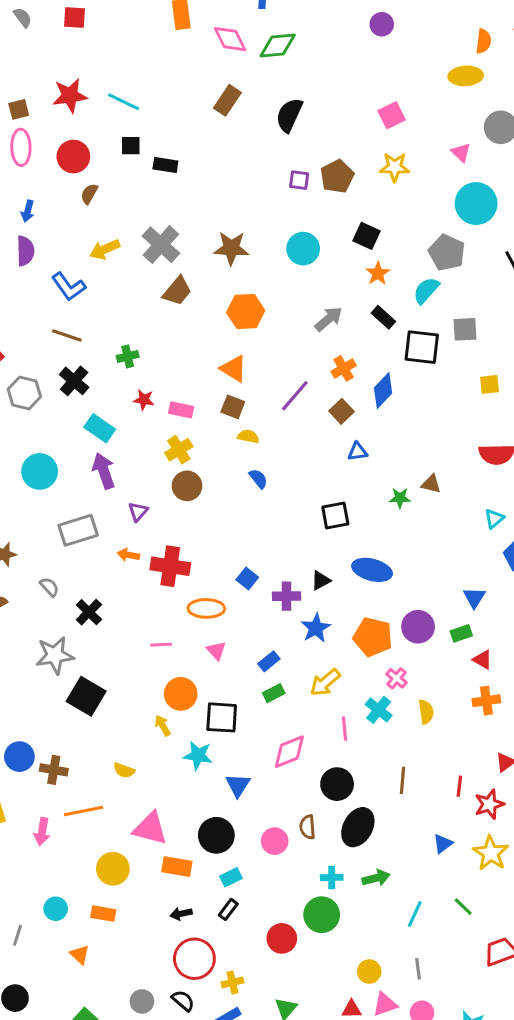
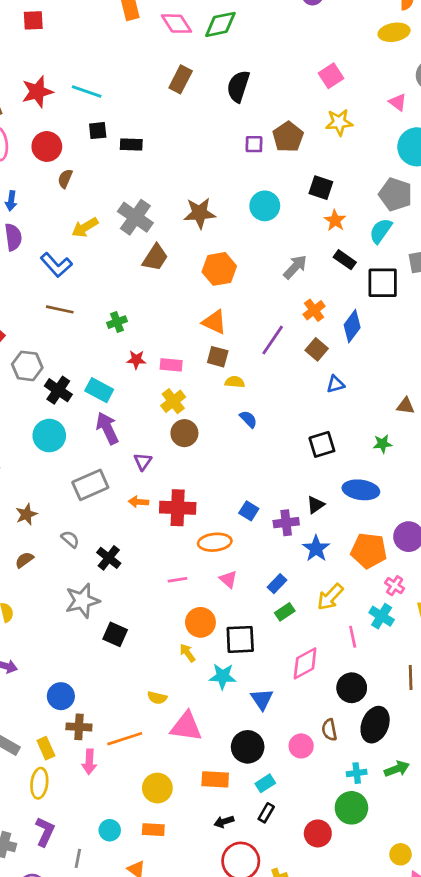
black cross: (74, 381) -> (58, 390), moved
green star: (400, 498) -> (383, 444), moved
black square: (86, 696) -> (115, 634), size x0.7
brown cross: (54, 770) -> (79, 727), moved
pink triangle: (150, 828) -> (186, 727), moved

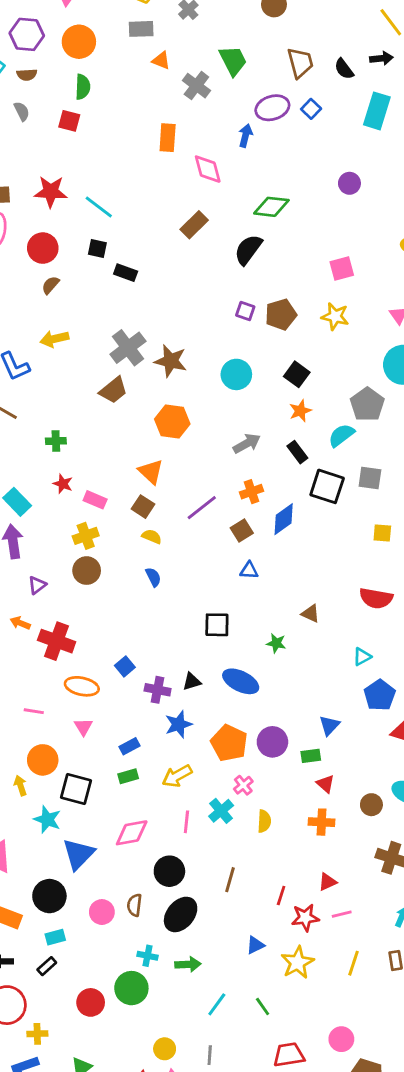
green diamond: (220, 24) -> (271, 207), moved
gray cross: (135, 217) -> (128, 348), moved
blue triangle: (262, 699) -> (78, 854), size x1.4

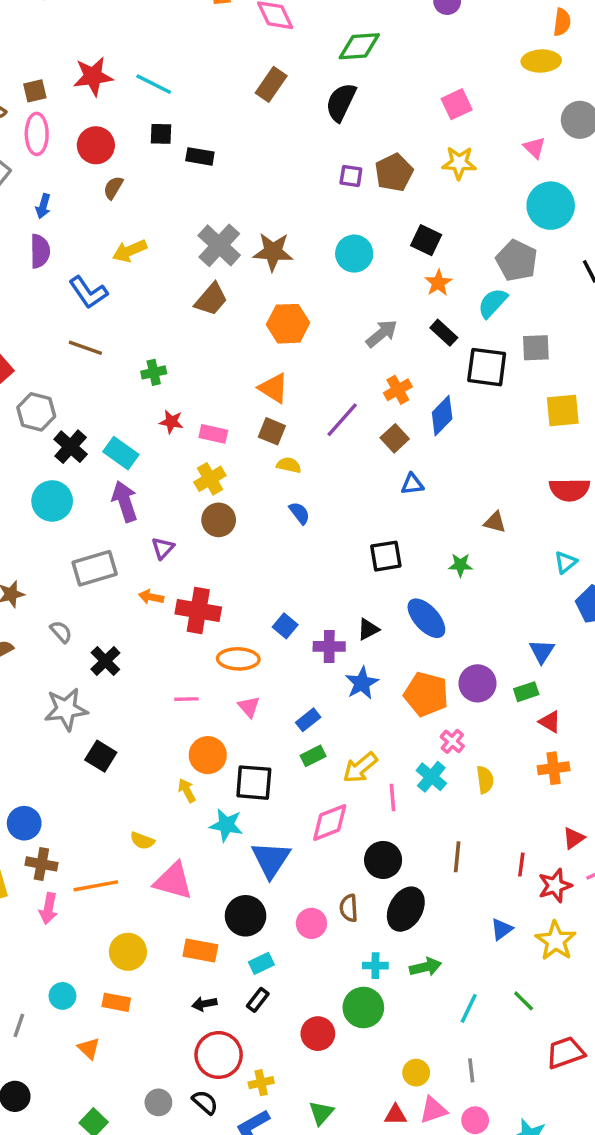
yellow square: (382, 533) -> (563, 411), size x1.5
blue ellipse: (241, 681) -> (426, 618), turned 32
yellow arrow: (177, 776) -> (360, 768), moved

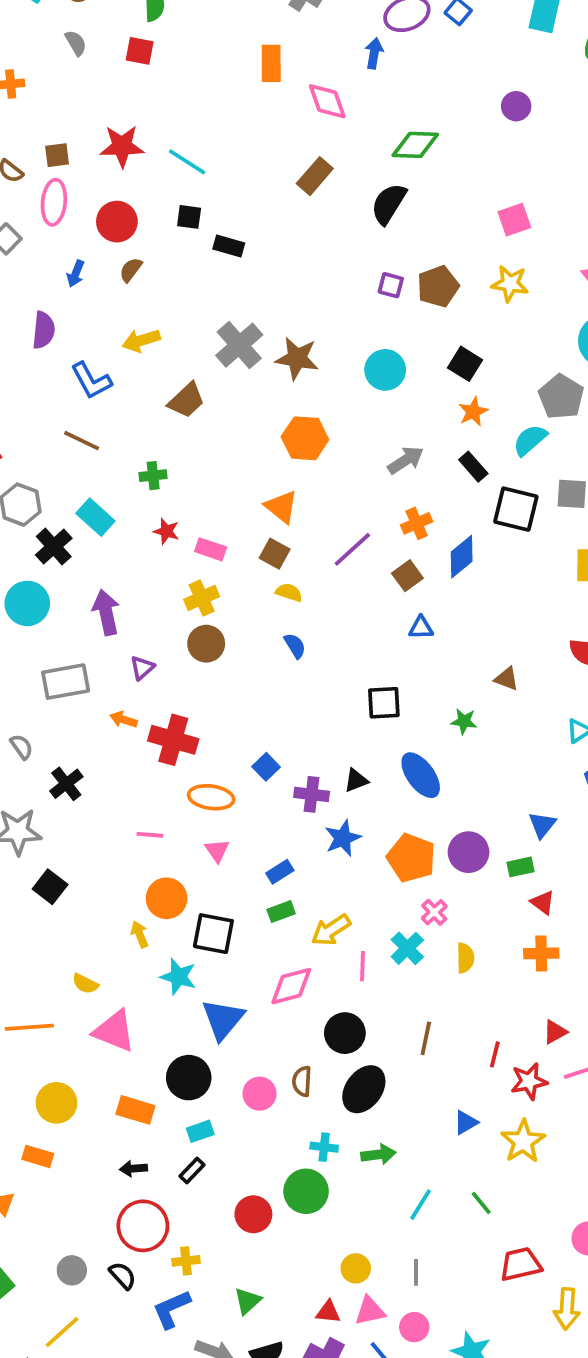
blue arrow: (43, 206) -> (76, 274), moved
brown trapezoid: (211, 299) -> (186, 400), moved
cyan rectangle: (121, 453) -> (95, 517), moved

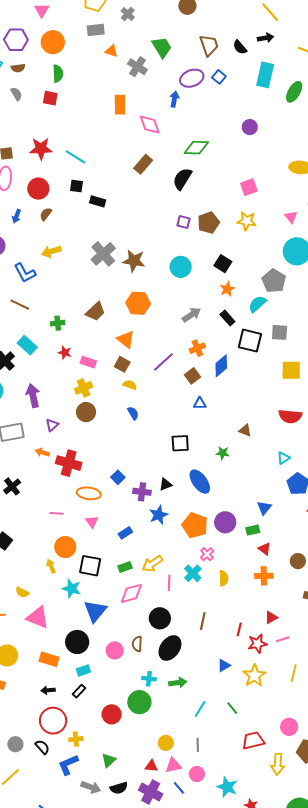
brown trapezoid: (186, 400) -> (96, 311), moved
green rectangle: (281, 912) -> (125, 567), moved

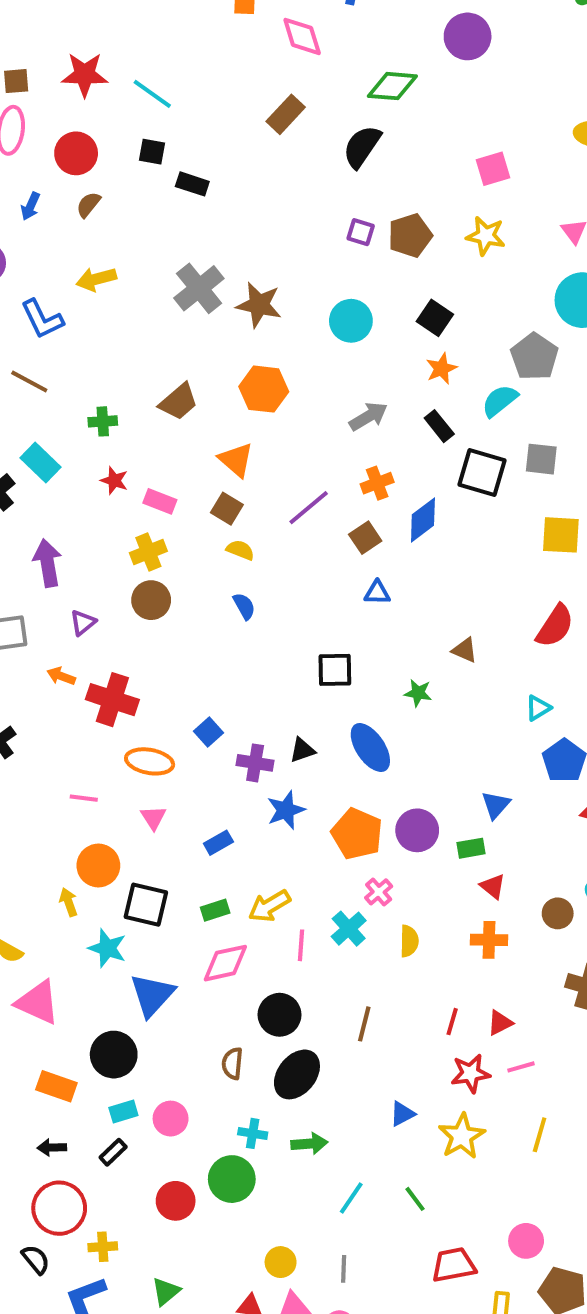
purple circle: (250, 127) -> (468, 36), moved, size x1.5
red semicircle: (290, 416) -> (555, 626), turned -65
red line: (239, 629) -> (452, 1022), moved
pink circle: (115, 650) -> (171, 1119), moved

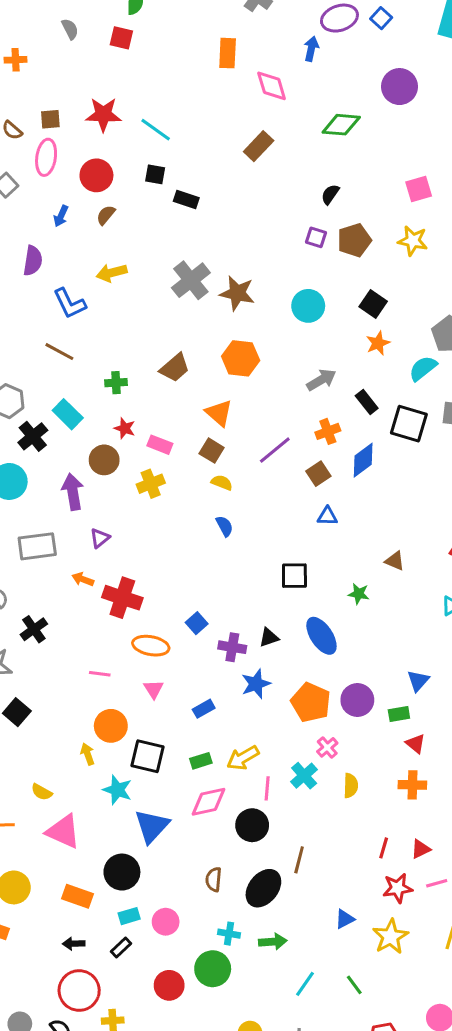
black semicircle: (362, 147) -> (330, 194), moved, size x0.6
black rectangle: (439, 426) -> (367, 402), moved
brown circle: (151, 600) -> (104, 460), moved
black circle: (280, 1015) -> (252, 825), moved
brown line: (364, 1024) -> (299, 860), moved

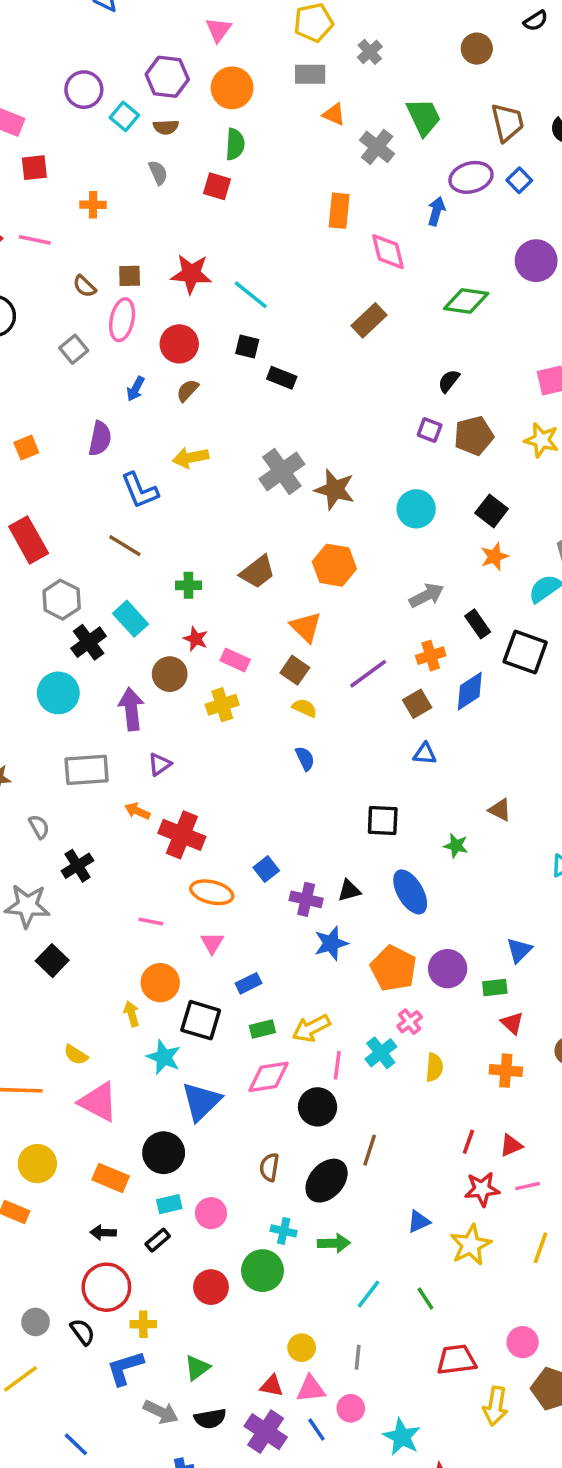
blue rectangle: (204, 709) -> (248, 983), moved

